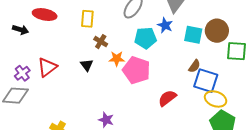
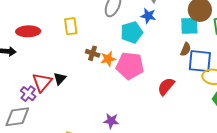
cyan square: (193, 35) -> (189, 26), moved
brown cross: (101, 42) -> (93, 53), moved
black triangle: (87, 65) -> (60, 79), moved, turned 32
purple cross: (22, 73) -> (28, 94), moved

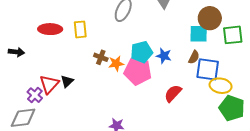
blue star: (148, 16) -> (164, 56), moved
red ellipse: (28, 31) -> (50, 29), moved
cyan pentagon: (132, 32) -> (142, 52), moved

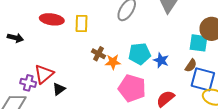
pink pentagon: (138, 71) -> (132, 88), moved
black triangle: (67, 81) -> (59, 89), moved
purple cross: (35, 95) -> (28, 83), turned -35

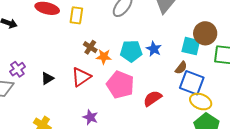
blue star: (161, 60) -> (154, 49), moved
red triangle: (44, 74) -> (81, 77), moved
purple cross: (28, 83) -> (17, 69), turned 35

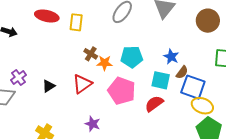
brown circle: (205, 33) -> (208, 21), moved
cyan square: (191, 46) -> (161, 80), moved
blue star: (154, 49) -> (171, 57), moved

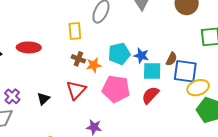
red ellipse: (47, 16) -> (29, 47), moved
yellow rectangle: (76, 22) -> (75, 31), moved
blue star: (171, 57) -> (141, 56), moved
yellow ellipse: (202, 106) -> (198, 88), turned -30

